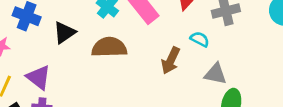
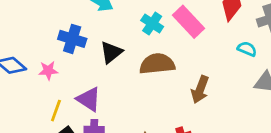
brown arrow: (171, 60) -> (200, 89), moved

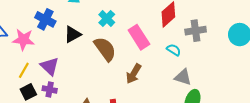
pink rectangle: (189, 22) -> (139, 37), moved
brown semicircle: (157, 64) -> (105, 49), turned 50
pink star: (48, 70) -> (23, 40), size x1.5

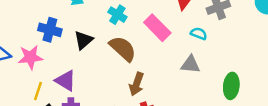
brown arrow: (134, 74) -> (137, 84), moved
gray triangle: (183, 77) -> (190, 64), moved

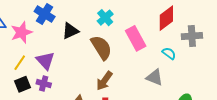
pink star: (30, 57) -> (21, 32), turned -30

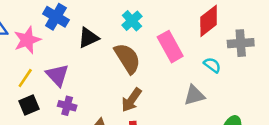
gray triangle: (155, 77) -> (194, 95), turned -36
purple cross: (44, 84) -> (67, 106), moved

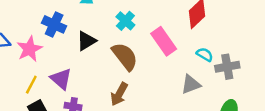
gray cross: (241, 43) -> (227, 67), moved
brown arrow: (131, 100) -> (119, 94), moved

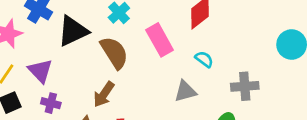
black triangle: (86, 41) -> (73, 31), size x1.4
gray cross: (227, 67) -> (245, 86), moved

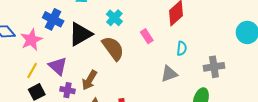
pink rectangle: (160, 40) -> (147, 36), size x0.6
cyan semicircle: (204, 59) -> (182, 48), turned 64
brown arrow: (104, 94) -> (89, 80), moved

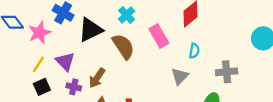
pink rectangle: (147, 36) -> (159, 36), size x1.5
gray triangle: (169, 74) -> (180, 76), turned -30

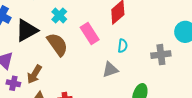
gray cross: (227, 72) -> (161, 55), moved
gray triangle: (180, 76) -> (110, 70), turned 30

